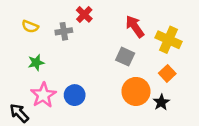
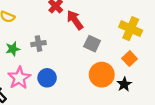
red arrow: (135, 26) -> (75, 20), moved
gray cross: (64, 31) -> (38, 44), moved

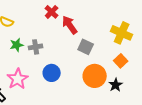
green star: (13, 49) -> (17, 45), moved
blue circle: (47, 78) -> (52, 73), moved

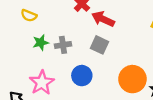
red arrow: (70, 25) -> (103, 19), turned -30
gray square: (86, 47) -> (100, 45), moved

